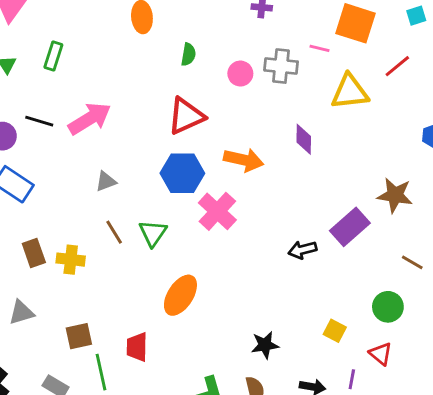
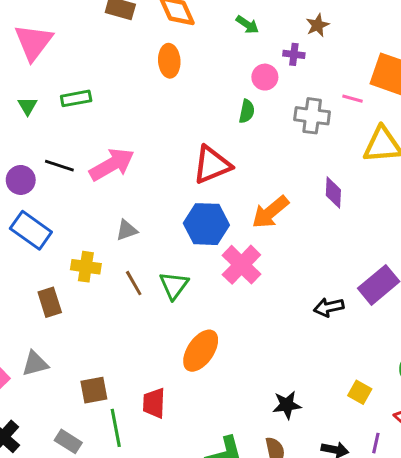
green semicircle: (188, 54) -> (247, 111), moved
green rectangle: (53, 56) -> (76, 98), turned 60
pink circle: (240, 74) -> (265, 77), moved
orange arrow: (244, 160) -> (270, 212), turned 126
yellow cross: (71, 260) -> (86, 267), moved

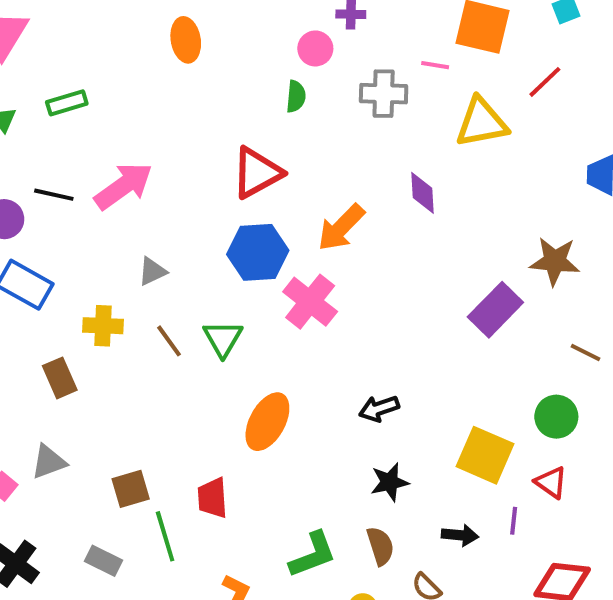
black arrow: (329, 307) -> (379, 409), moved
yellow square: (360, 392) -> (485, 455), size x1.8

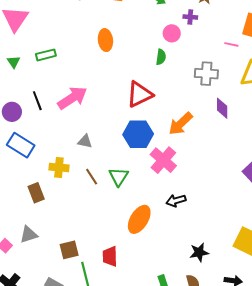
orange ellipse: (186, 40) -> (105, 40), moved
gray cross: (384, 94) -> (206, 74), moved
black line: (54, 195) -> (37, 101), turned 54
gray triangle: (152, 271) -> (85, 141), turned 35
black arrow: (379, 409) -> (176, 201), moved

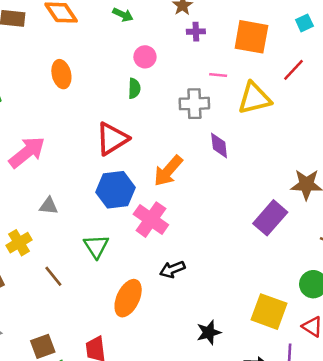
purple cross: (190, 17) -> (196, 32), moved
pink line: (231, 44) -> (218, 75), moved
yellow cross: (59, 168) -> (19, 243), turned -30
brown line: (92, 177) -> (53, 276), moved

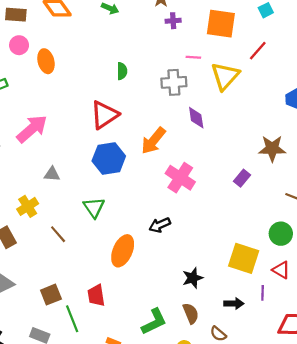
pink circle: (145, 57) -> (19, 45), moved
orange ellipse: (61, 74) -> (46, 61), moved
yellow triangle: (254, 98) -> (225, 76), turned -32
purple rectangle: (270, 218) -> (242, 178), size x0.6
pink cross: (151, 220) -> (180, 178), moved

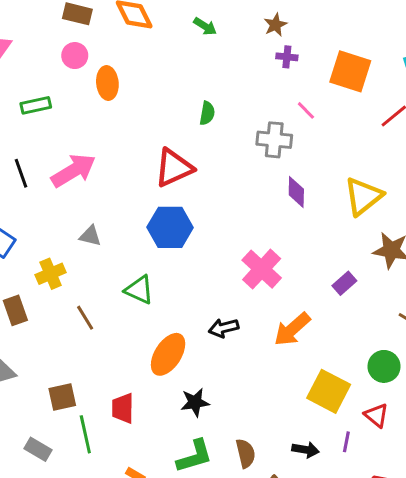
pink line: (193, 57) -> (306, 110), turned 32
yellow triangle: (225, 76) -> (363, 196), moved
orange arrow: (153, 141) -> (292, 329), moved
green triangle: (94, 207) -> (139, 290), turned -40
black star: (193, 278) -> (195, 402), moved

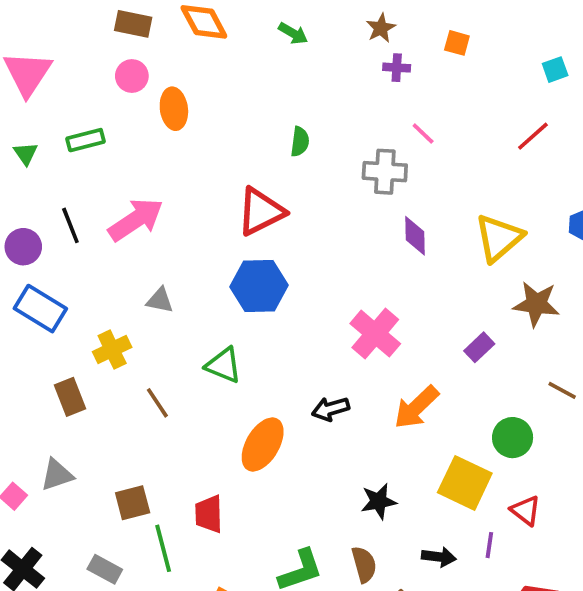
orange square: (350, 71) -> (457, 43), moved, size x0.5
green circle: (384, 366) -> (513, 438), moved
black star: (195, 402) -> (379, 501), moved

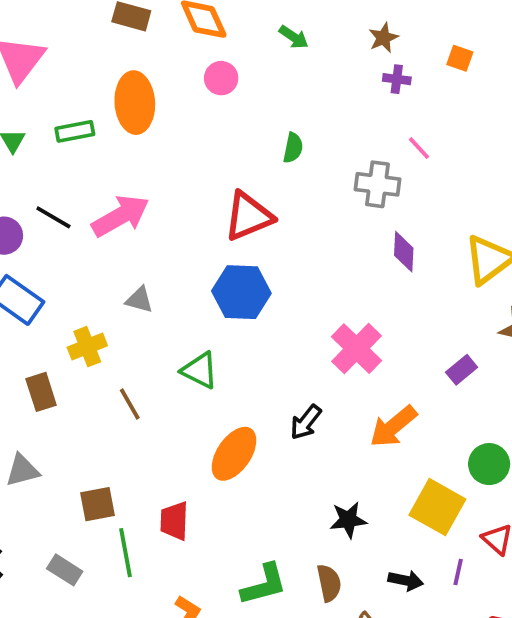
pink circle: (132, 76) -> (221, 78), moved
orange ellipse: (174, 109) -> (135, 103), moved, size x1.4
black line: (70, 225) -> (53, 217), turned -42
black arrow: (331, 409) -> (306, 422), turned -39

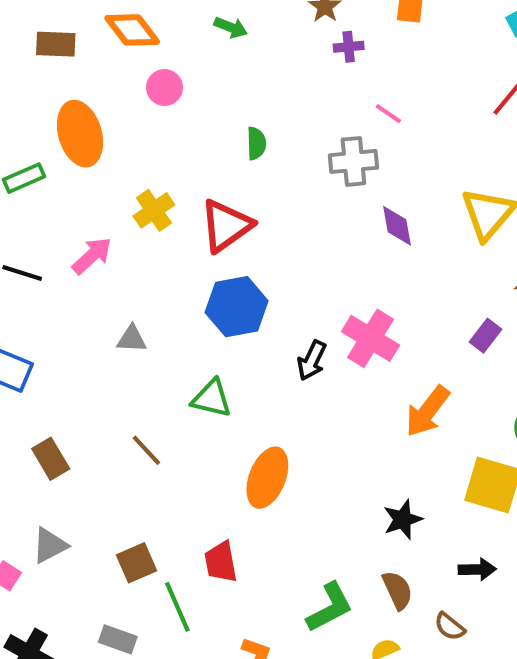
pink arrow: (120, 216) -> (92, 256), size x0.7
yellow cross: (87, 347) -> (154, 210), moved
black arrow: (306, 422) -> (312, 361), moved

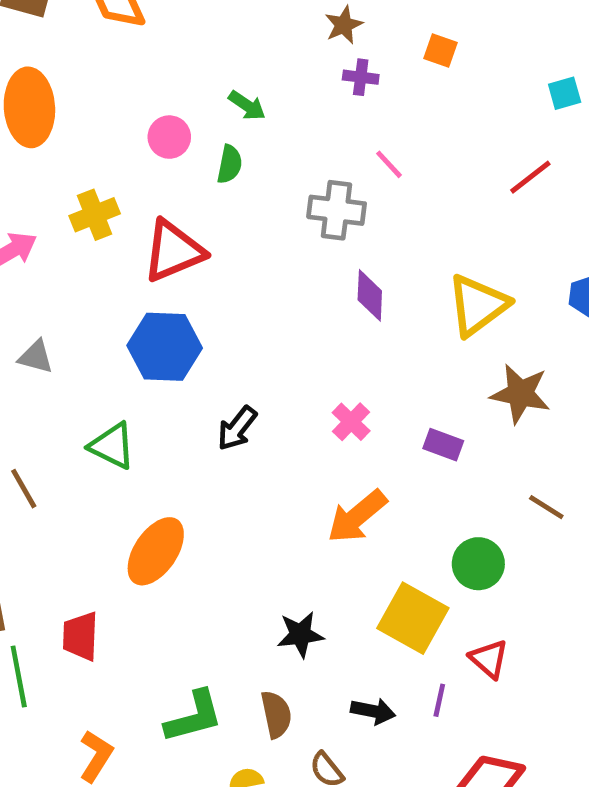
green arrow: (231, 27) -> (247, 105), moved
pink circle: (165, 87) -> (169, 137), moved
purple rectangle: (486, 336) -> (443, 445), turned 60
pink cross: (371, 338) -> (351, 422), moved, size x0.6

